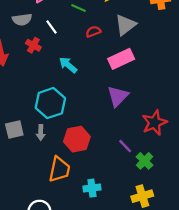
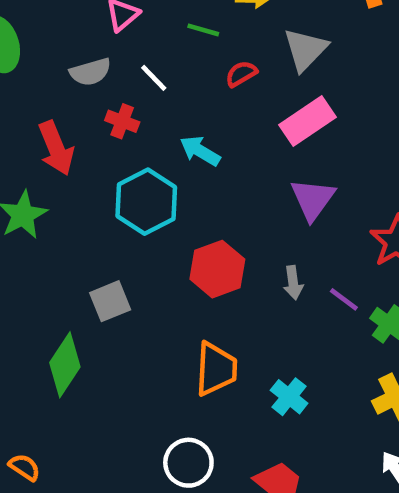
cyan hexagon: (50, 103) -> (146, 202), moved
gray arrow: (41, 132) -> (293, 283), moved
red hexagon: (77, 139) -> (217, 269), moved
cyan cross: (92, 188) -> (289, 397), turned -35

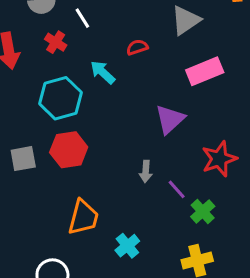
red semicircle: (241, 74) -> (137, 47), moved
pink rectangle: (307, 121) -> (205, 71), moved
red hexagon: (217, 269) -> (69, 150), moved

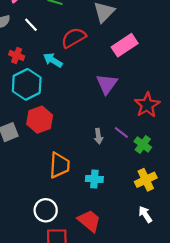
red cross: (56, 42) -> (17, 55), moved
red semicircle: (137, 47) -> (74, 38), size x1.6
gray arrow: (146, 171) -> (98, 136), moved
cyan cross: (127, 246) -> (94, 179), turned -35

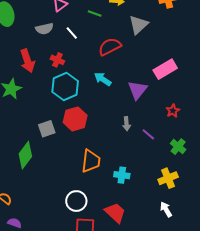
pink rectangle: (125, 45) -> (165, 69), moved
cyan arrow: (53, 60) -> (103, 79), moved
red star: (147, 105) -> (173, 111), size x0.6
gray arrow: (98, 136) -> (127, 124), moved
green cross: (143, 144) -> (178, 147), moved

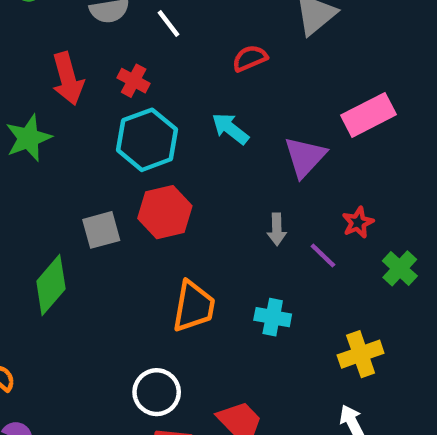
red semicircle: (110, 47) -> (250, 58), size x0.7
red star: (173, 111) -> (358, 222), moved
green cross: (178, 147) -> (400, 268), moved
cyan cross: (122, 175) -> (273, 317), moved

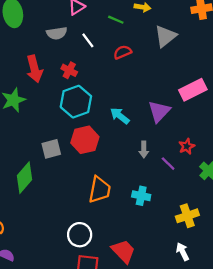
red semicircle: (250, 58) -> (123, 52), moved
cyan arrow: (230, 129) -> (120, 116), moved

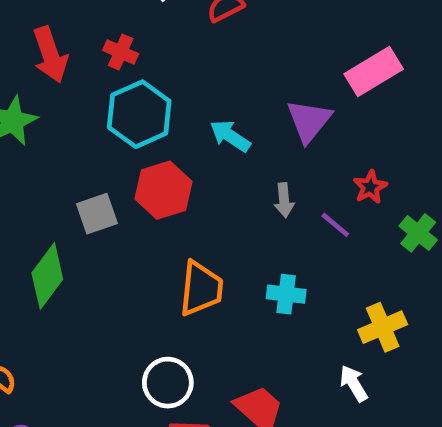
white arrow: (182, 252) -> (354, 383), moved

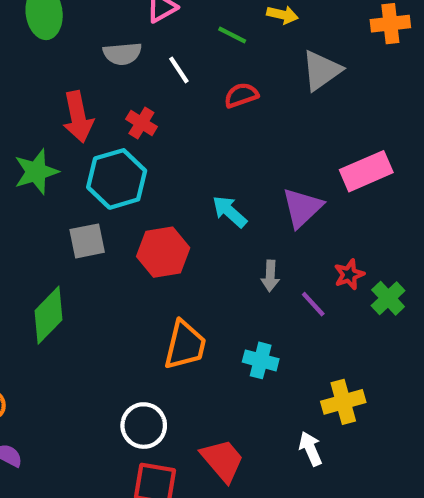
cyan hexagon: (139, 114) -> (117, 179), moved
gray square: (97, 214) -> (87, 241), moved
green cross: (418, 233) -> (388, 298), moved

